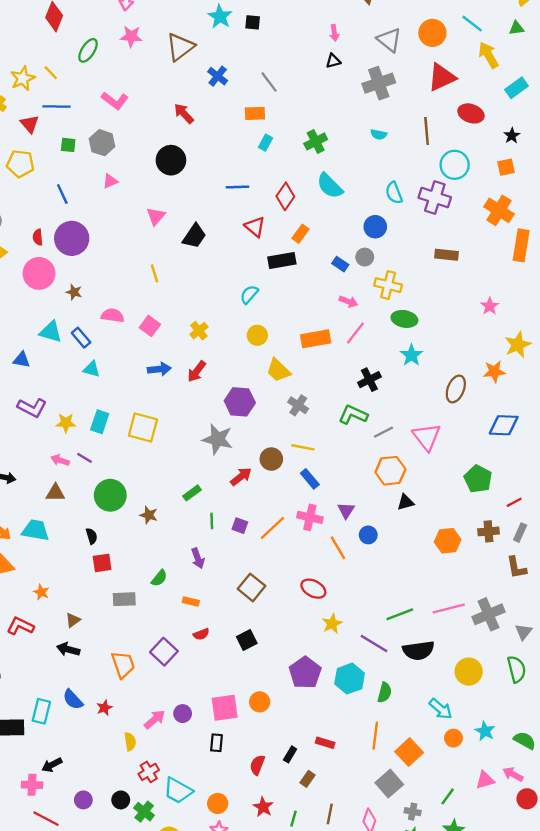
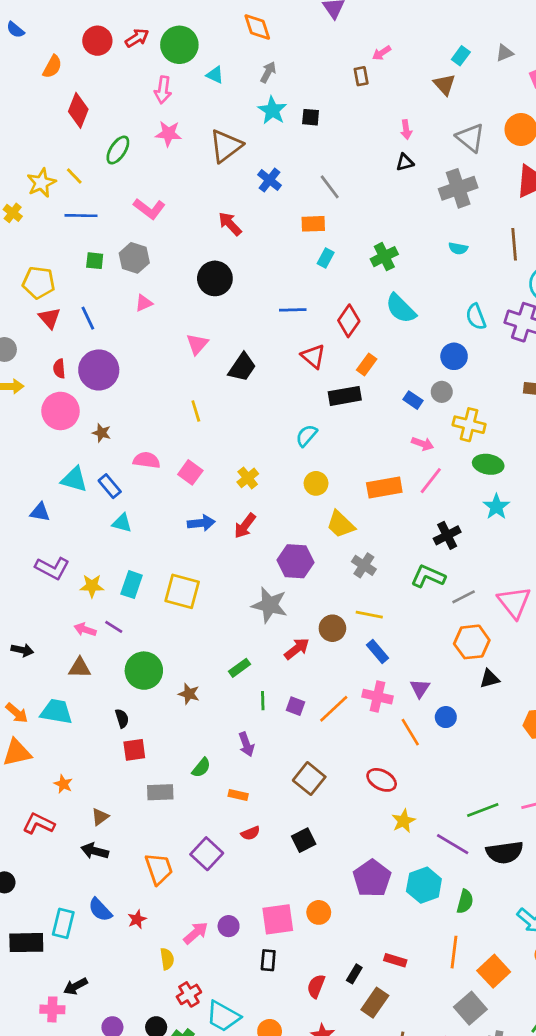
red triangle: (30, 124) -> (50, 318), moved
brown rectangle: (308, 779) -> (375, 1003), size x1.5

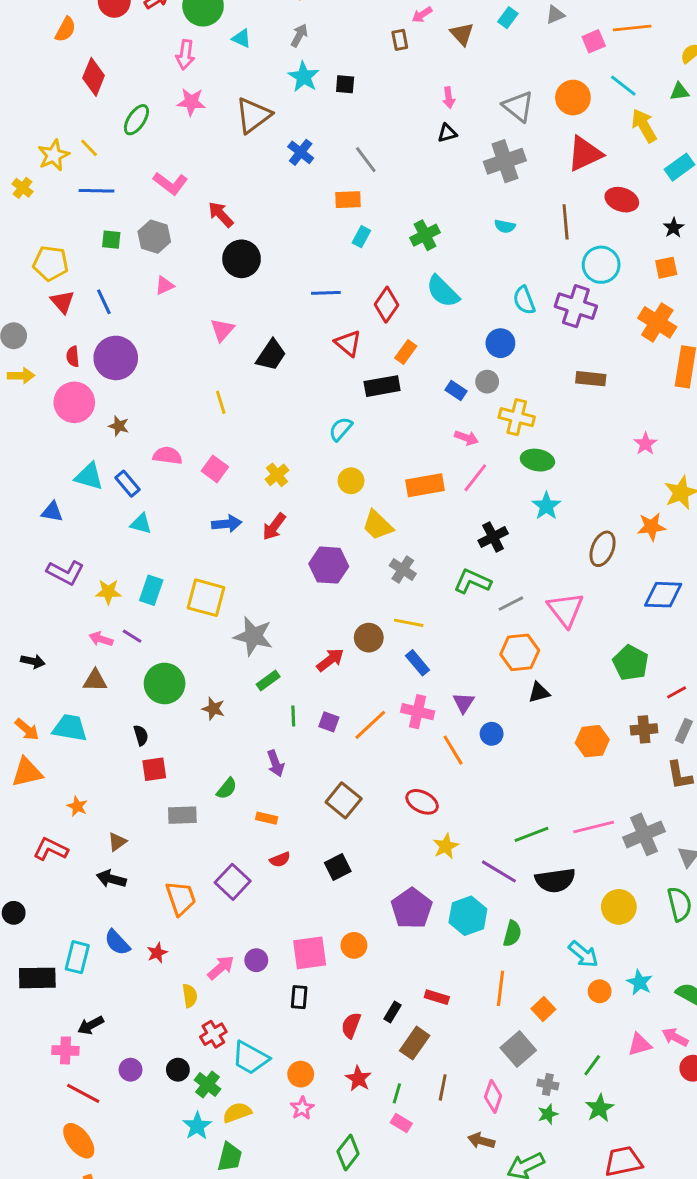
brown triangle: (444, 84) -> (462, 34), moved
red arrow: (230, 224) -> (221, 214), moved
gray star: (270, 605) -> (253, 636), moved
orange square: (494, 971) -> (543, 1009), size x0.7

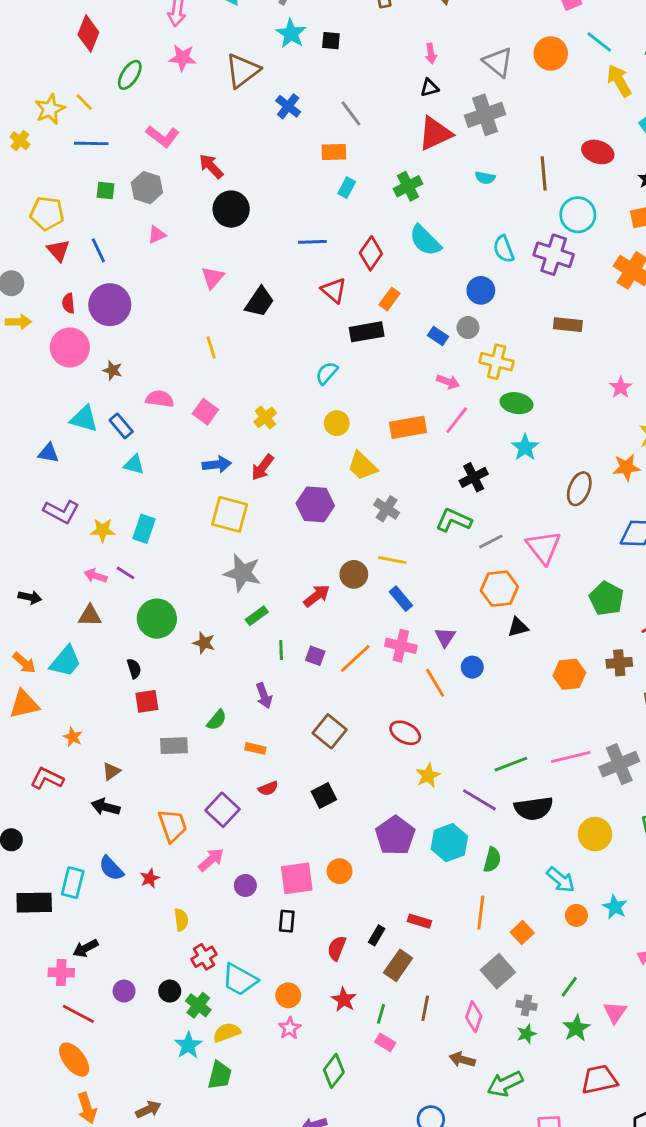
red triangle: (585, 154) -> (435, 133), moved
yellow square: (206, 598) -> (230, 514), moved
cyan trapezoid: (70, 728) -> (66, 661), turned 120
pink arrow: (221, 968) -> (211, 860), moved
pink triangle: (640, 1045) -> (615, 1012), moved, turned -40

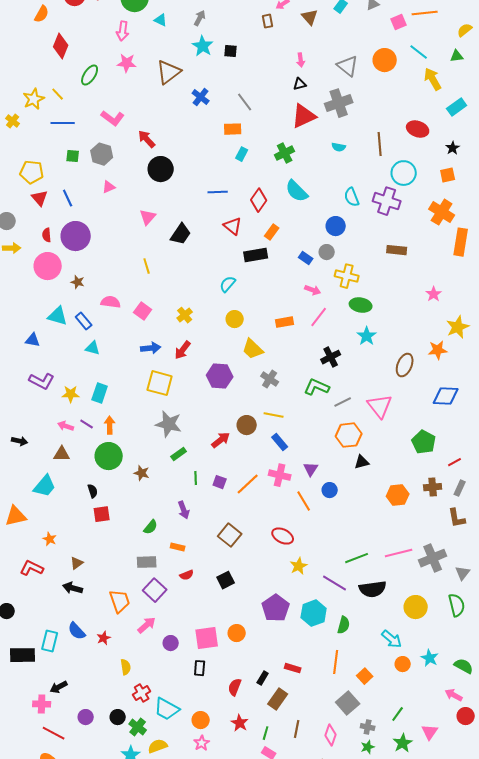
orange rectangle: (408, 427) -> (285, 322), size x0.7
orange arrow: (24, 663) -> (110, 425), moved, turned -132
gray rectangle: (174, 746) -> (147, 562), moved

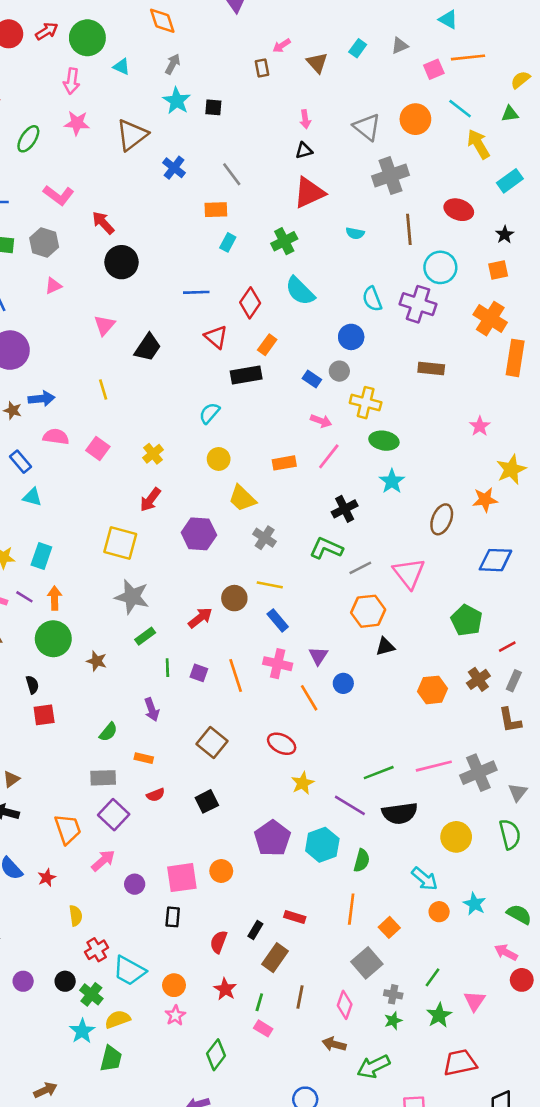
gray cross: (339, 103) -> (391, 176), moved
blue arrow: (151, 348) -> (41, 399), moved
orange line: (248, 484) -> (236, 675), turned -65
brown cross: (433, 487) -> (478, 679), turned -30

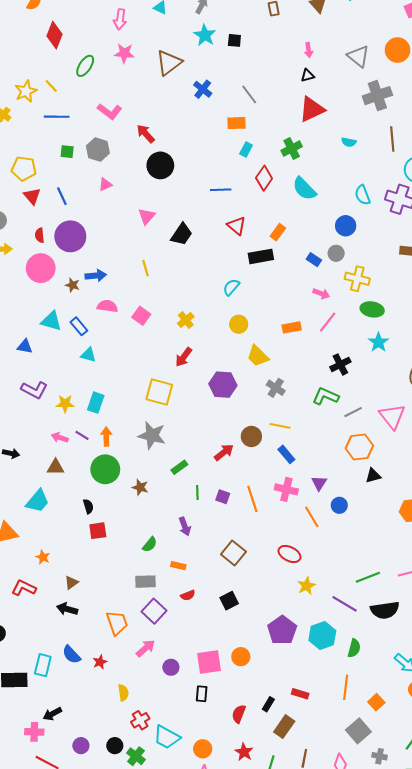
red diamond: (250, 303) -> (264, 178), moved
gray star: (132, 597) -> (152, 435), moved

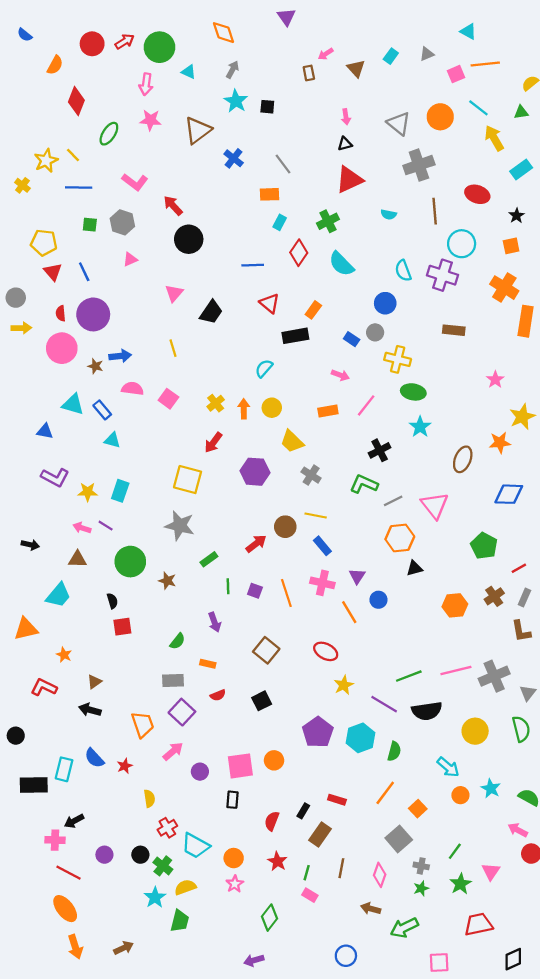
pink arrow: (321, 294) -> (340, 375), moved
orange arrow: (106, 436) -> (244, 409), moved
orange line: (346, 687) -> (385, 793), turned 30

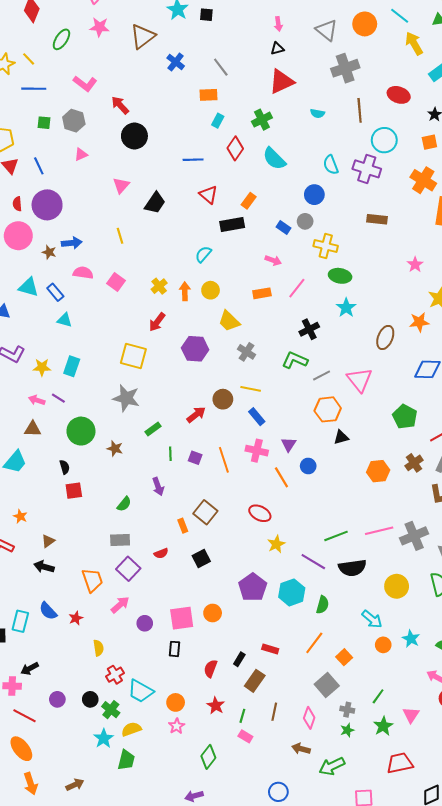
orange rectangle: (208, 664) -> (183, 526), moved, turned 56

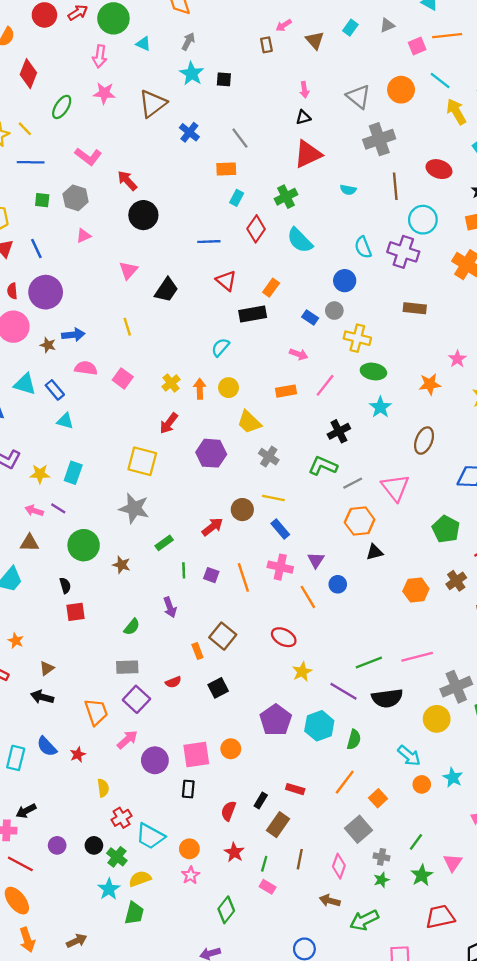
orange star: (419, 322) -> (430, 384), moved
gray cross: (414, 536) -> (456, 687), moved
purple circle: (145, 623) -> (155, 760), size x1.5

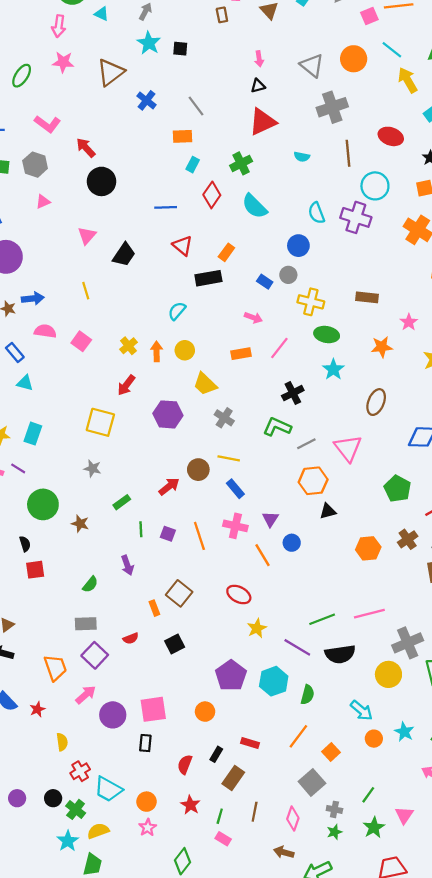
brown rectangle: (415, 308) -> (367, 297), moved
gray star: (134, 508) -> (92, 468), size x0.6
orange circle: (231, 749) -> (205, 712), moved

